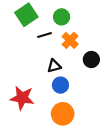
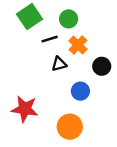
black triangle: (54, 66) -> (59, 64), moved
blue circle: (60, 85) -> (80, 91), moved

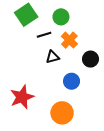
red star: (25, 109) -> (22, 97), turned -30

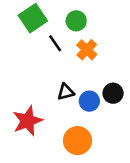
black line: (44, 35) -> (55, 43), turned 72
black triangle: (53, 57) -> (66, 92), moved
black circle: (90, 59) -> (113, 93), moved

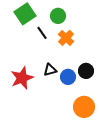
red star: (28, 121) -> (22, 78), moved
orange circle: (77, 141) -> (84, 107), moved

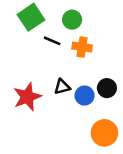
black line: (42, 33) -> (52, 41), turned -32
orange cross: (66, 38) -> (82, 47), turned -35

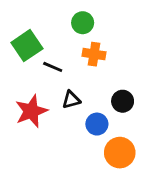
green square: (31, 17) -> (27, 46), moved
black line: (52, 41) -> (53, 67), moved
blue circle: (85, 96) -> (97, 124), moved

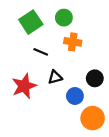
green square: (27, 46) -> (31, 22), moved

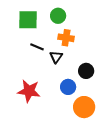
green square: (31, 22) -> (28, 20), turned 35
black triangle: (55, 77) -> (56, 57), moved, turned -40
red star: (24, 86) -> (29, 91), moved, turned 30

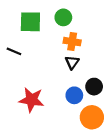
black line: (37, 47) -> (14, 51), moved
black triangle: (56, 57) -> (72, 62), moved
black circle: (86, 71) -> (94, 87), moved

